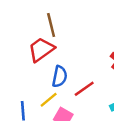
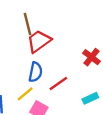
red trapezoid: (41, 49) -> (39, 41), moved

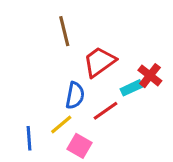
red trapezoid: (39, 41) -> (99, 62), moved
cyan rectangle: (90, 98) -> (132, 88), moved

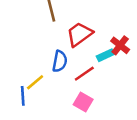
yellow line: (61, 125) -> (35, 82), moved
pink square: (80, 146) -> (83, 102), moved

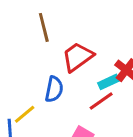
red line: (84, 74) -> (101, 101), moved

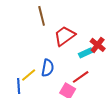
blue semicircle: (54, 89) -> (48, 68), moved
red line: (101, 101) -> (81, 77), moved

